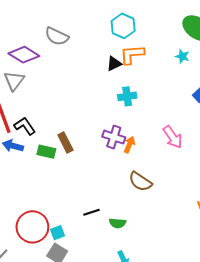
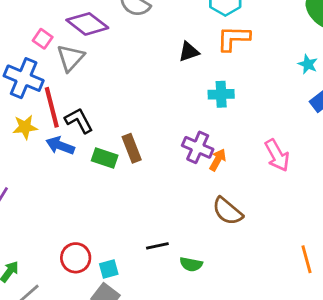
cyan star: (182, 56) -> (308, 64), moved
black triangle: (114, 64) -> (189, 52), moved
red circle: (32, 227) -> (76, 258), size x0.7

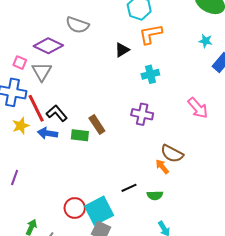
orange arrow: (218, 160) -> (162, 167), moved, turned -56
cyan square: (109, 269) -> (99, 211), size x2.0

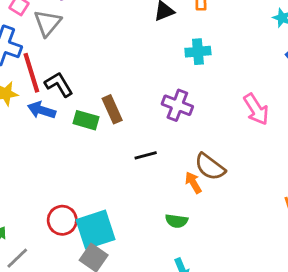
black line: (129, 188) -> (146, 155), moved

